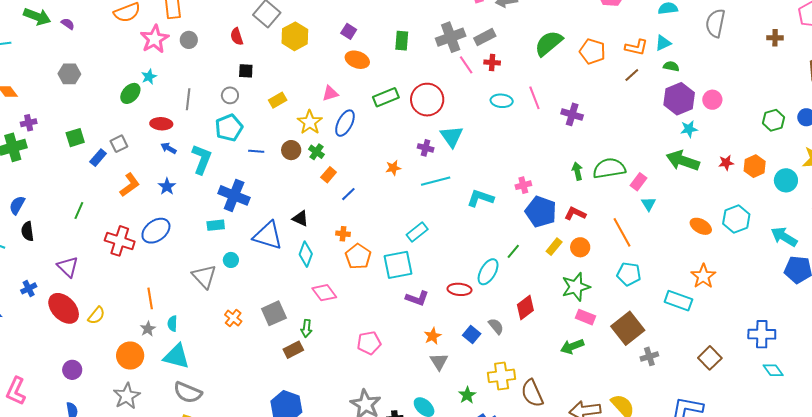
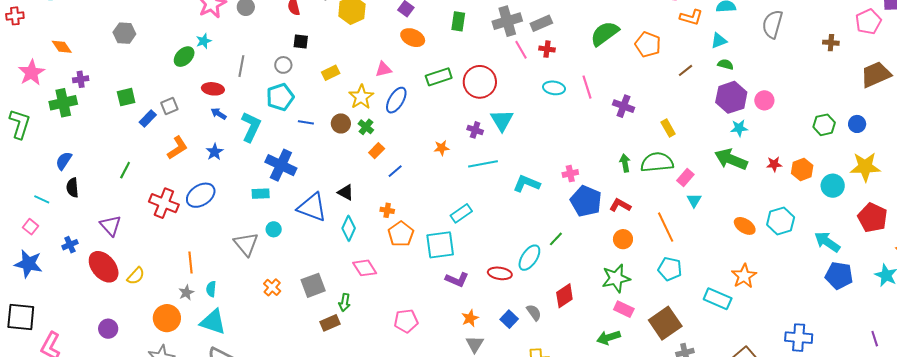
orange L-shape: (636, 47) -> (691, 17), moved
yellow rectangle: (554, 247) -> (668, 128), moved, turned -72

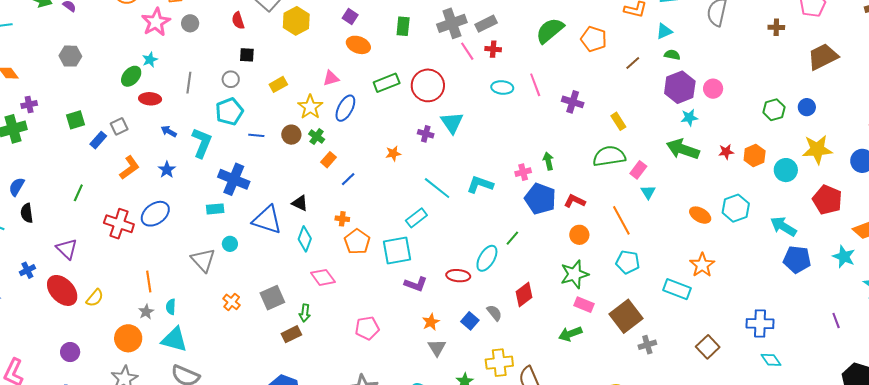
red ellipse: (213, 89) -> (150, 99), moved
green arrow: (625, 163) -> (548, 161), moved
cyan line: (483, 164) -> (437, 188), moved, turned 52

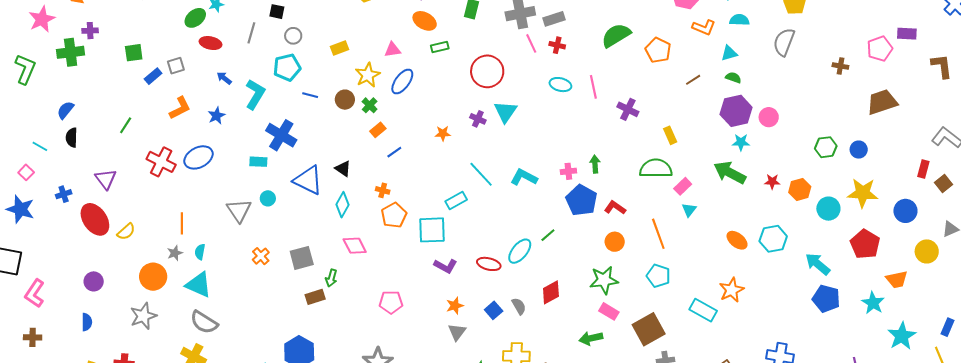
black square: (247, 55) -> (277, 12), moved
green rectangle: (387, 83) -> (440, 47), moved, size x0.7

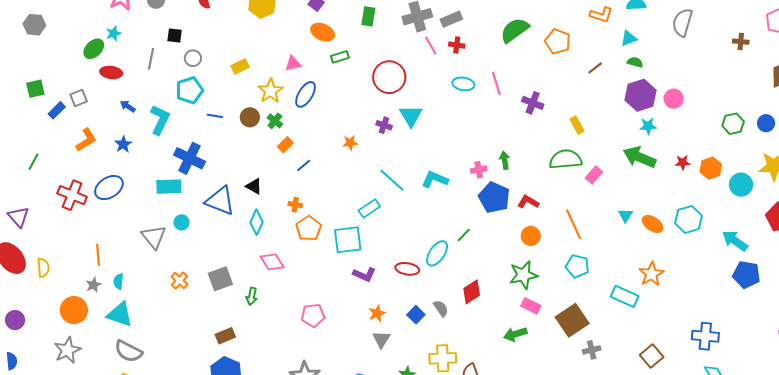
cyan rectangle: (258, 162) -> (169, 187), size x1.4
cyan triangle: (689, 210) -> (625, 215), moved
yellow semicircle: (126, 232) -> (43, 268), turned -48
brown rectangle: (315, 297) -> (225, 336), moved

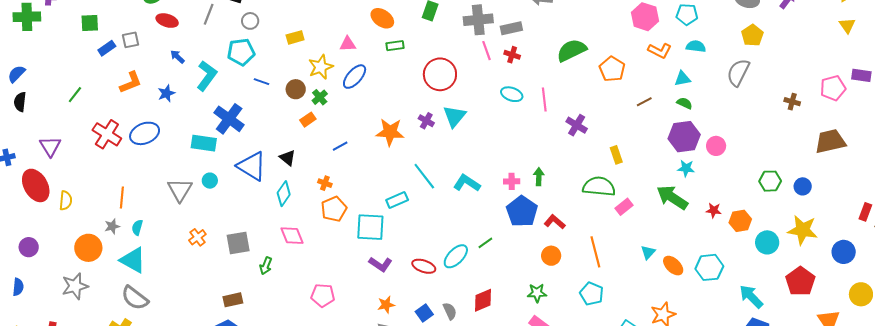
orange star: (350, 143) -> (390, 132), size x1.8
orange rectangle: (285, 145) -> (308, 120), moved
green star: (523, 275) -> (537, 293), size x0.7

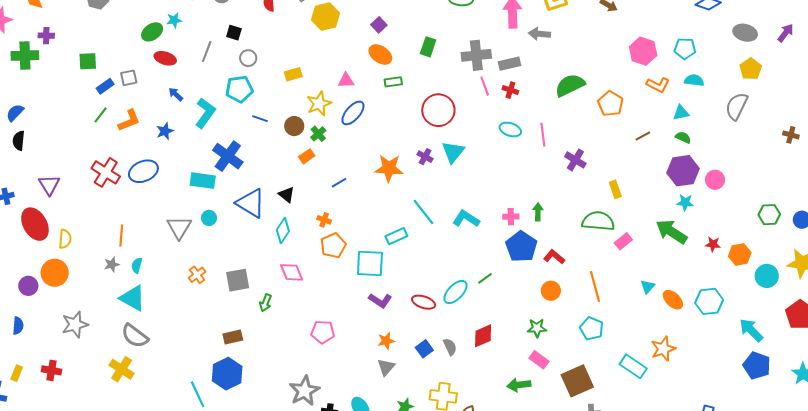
green line: (75, 95) -> (101, 115), moved
orange circle: (88, 248) -> (55, 273), moved

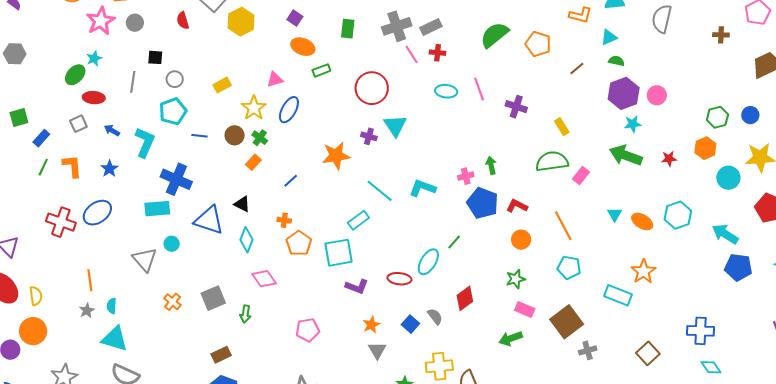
gray square: (129, 78) -> (78, 124), moved
orange L-shape: (129, 120) -> (72, 166), turned -60
orange hexagon: (740, 254) -> (705, 148), moved

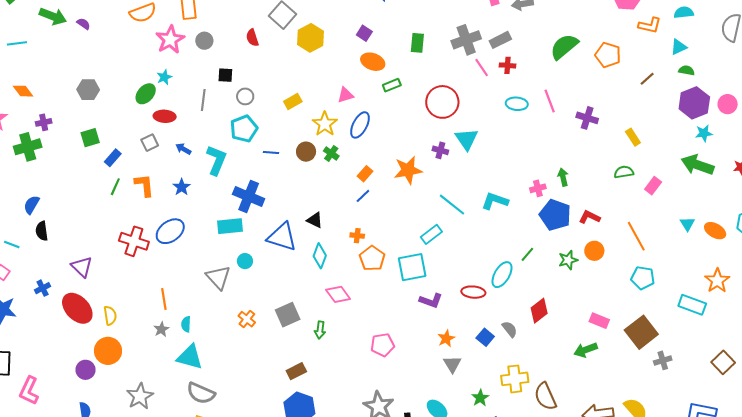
gray hexagon: (15, 54) -> (88, 90), moved
green semicircle: (552, 161) -> (624, 172), size x0.6
orange rectangle: (253, 162) -> (365, 174), moved
green star: (516, 279) -> (568, 260), moved

